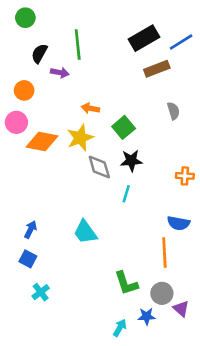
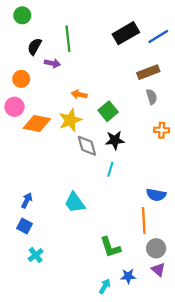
brown rectangle: (157, 69) -> (148, 72), moved
orange cross: (185, 176) -> (162, 130), moved
gray circle: (162, 293) -> (156, 248), moved

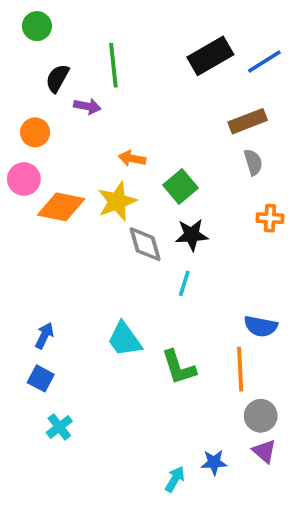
green L-shape: (110, 247) -> (179, 367), moved

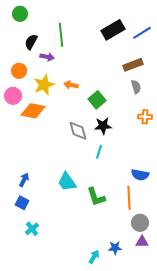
yellow star: (117, 201) -> (44, 85), moved
purple triangle: (264, 451) -> (142, 242), turned -40

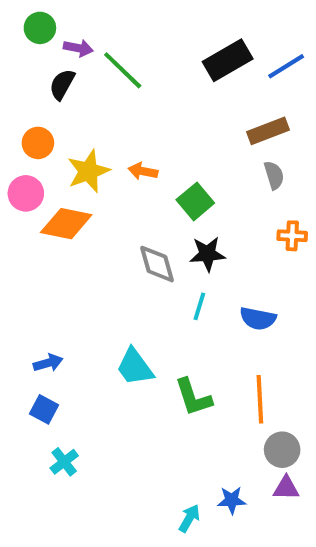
green line: (61, 35) -> (123, 70), turned -40
purple arrow: (47, 57) -> (78, 48), moved
blue semicircle: (140, 175) -> (258, 319), moved
blue arrow: (24, 180) -> (48, 363), turned 48

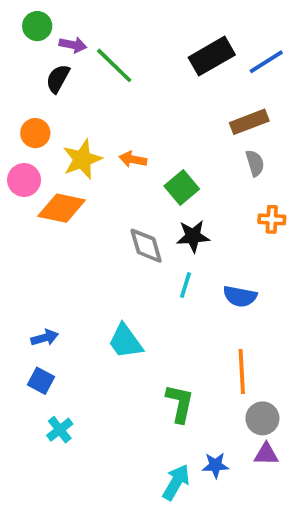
green L-shape: (193, 397) -> (180, 403), moved, turned -150
cyan arrow: (189, 518) -> (176, 482), size x1.4

